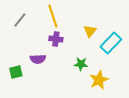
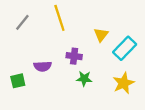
purple cross: (56, 39) -> (74, 56), moved
green star: (81, 64) -> (84, 79), moved
yellow star: (99, 80) -> (124, 83), moved

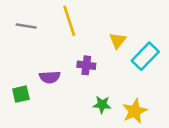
gray line: (22, 22) -> (26, 26), turned 60
green star: (84, 79) -> (102, 105), moved
yellow star: (124, 83) -> (135, 111), moved

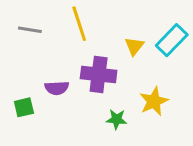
cyan rectangle: (145, 56) -> (172, 40), moved
purple cross: (86, 65) -> (99, 74), size x1.6
yellow star: (135, 111) -> (154, 101), moved

